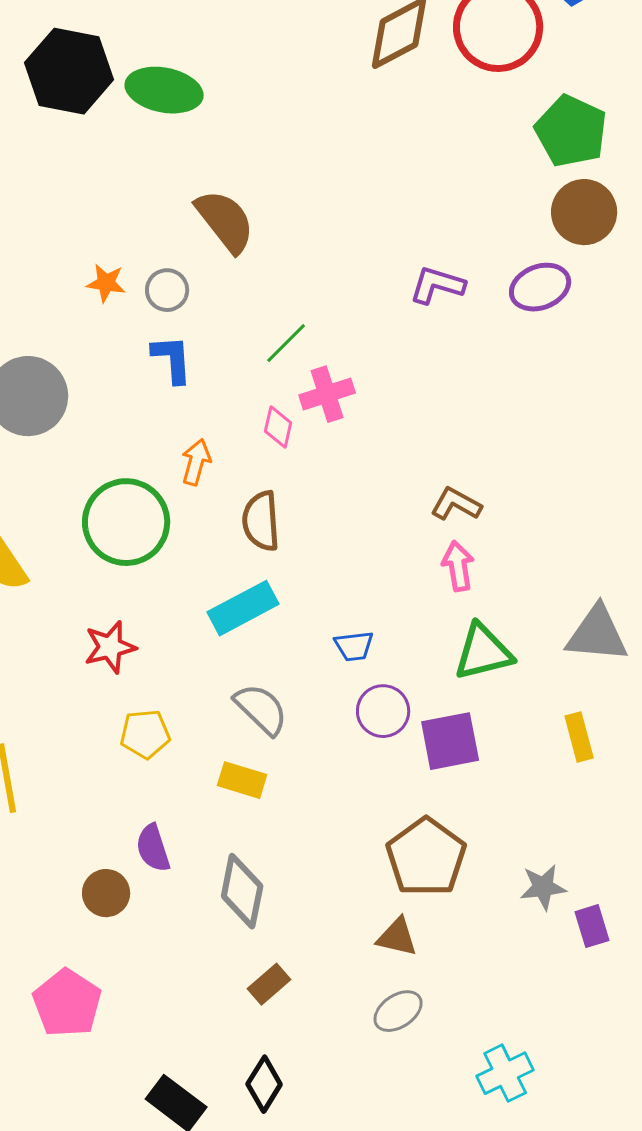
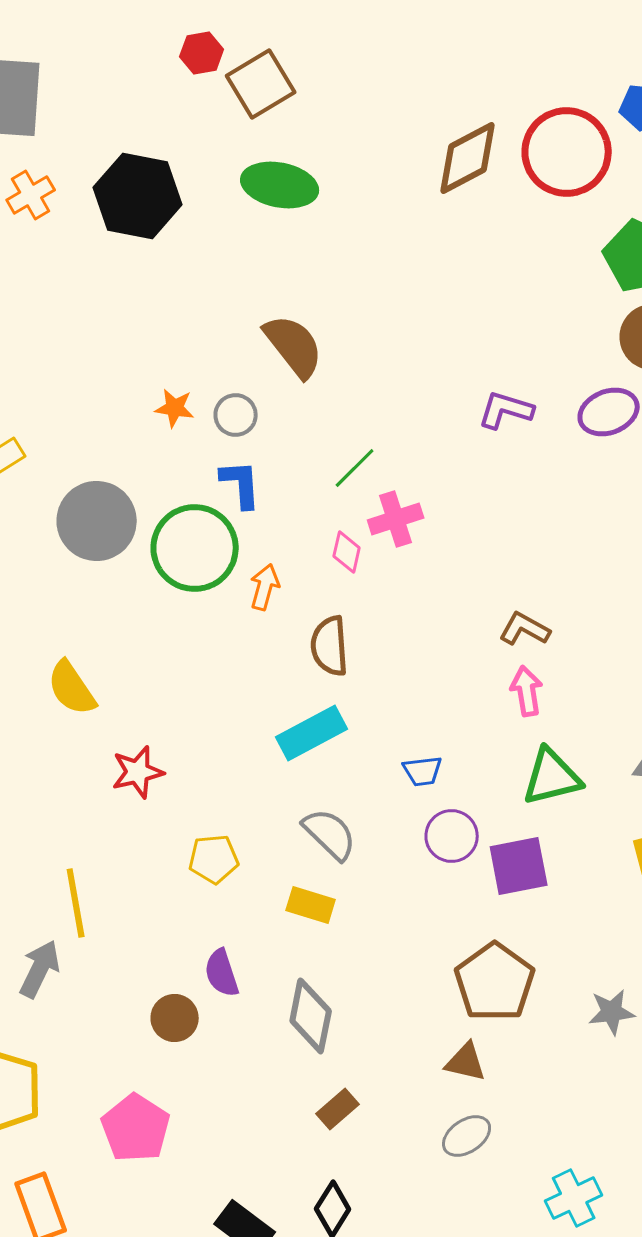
green ellipse: (164, 90) -> (280, 185), moved
green circle: (126, 522) -> (195, 548), moved
red star: (110, 647) -> (138, 772), moved

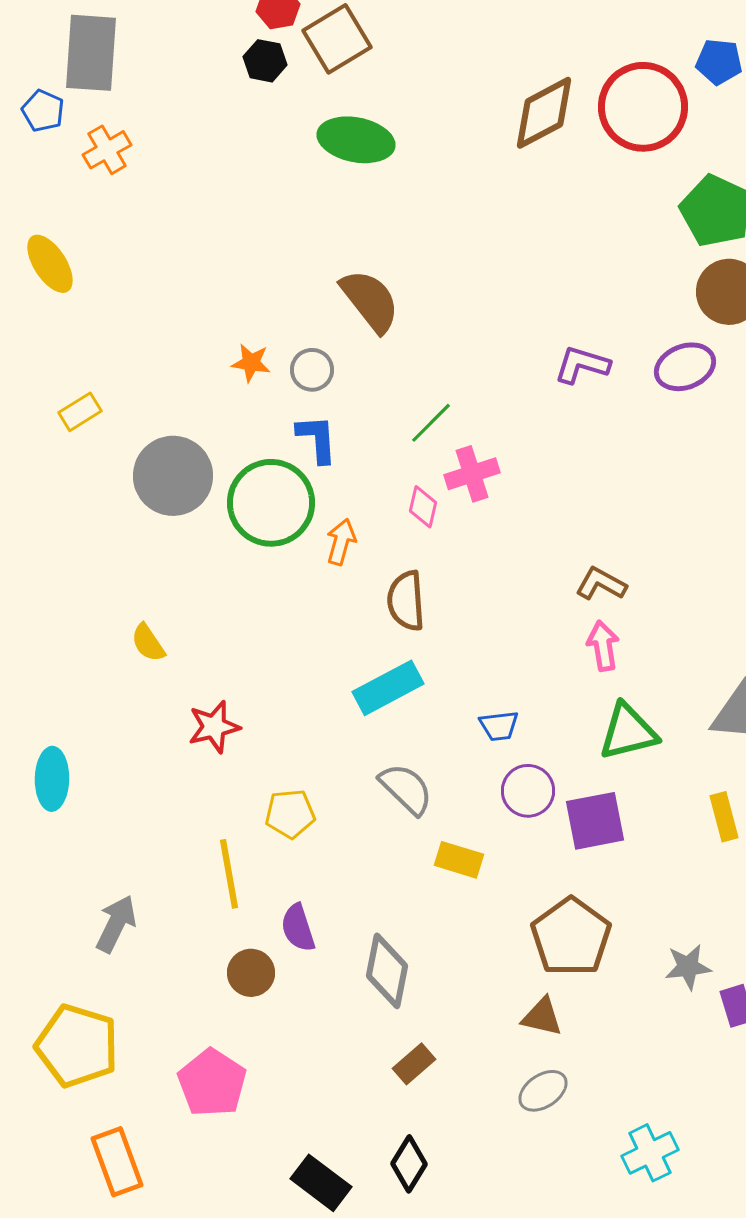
black hexagon: (138, 196) -> (265, 61), moved, size x0.5
yellow semicircle: (72, 688) -> (148, 643), size x0.7
yellow line: (76, 903) -> (229, 874), moved
yellow rectangle: (311, 905) -> (459, 860), moved

